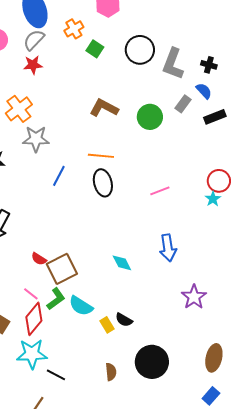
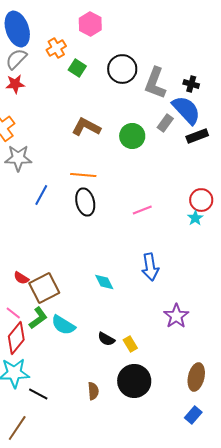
blue semicircle: (204, 91) -> (186, 110), size x1.8
yellow rectangle: (107, 325) -> (130, 344), moved

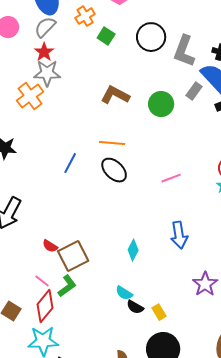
red star: (15, 84) -> (44, 52), turned -30
gray star: (18, 158) -> (47, 73), moved
black ellipse: (85, 202) -> (114, 170), turned -32
cyan diamond: (104, 282) -> (133, 250), turned 55
cyan semicircle: (63, 325) -> (124, 293), moved, size x0.7

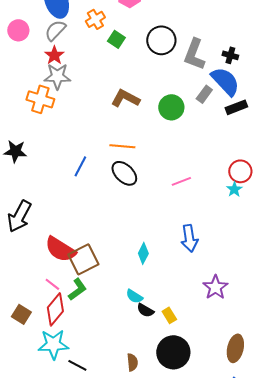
orange cross: (30, 96) -> (40, 99), turned -36
red semicircle: (50, 246) -> (60, 249), size x2.0

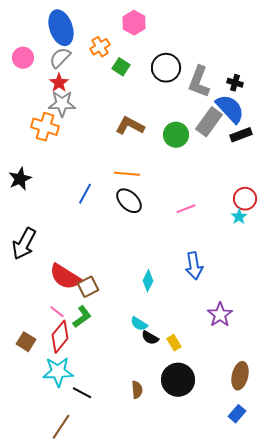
gray rectangle: (204, 94) -> (209, 122), size x1.6
black star: (15, 151) -> (20, 179), turned -30
brown square: (83, 259) -> (88, 287), size x0.7

